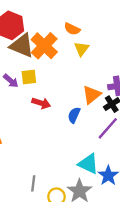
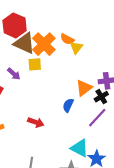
orange semicircle: (72, 29) -> (67, 39), moved
yellow square: (29, 77) -> (35, 64), moved
red arrow: (41, 103) -> (36, 122), moved

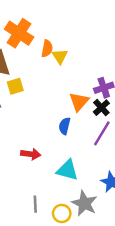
orange semicircle: (67, 39) -> (47, 48), turned -96
orange cross: (44, 44) -> (19, 33), moved
cyan triangle: (80, 148) -> (67, 170), moved

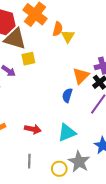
red arrow: (31, 154) -> (33, 129), moved
cyan triangle: (67, 170) -> (67, 133), turned -42
gray line: (35, 204) -> (29, 161), moved

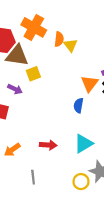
gray line: (29, 161) -> (33, 177), moved

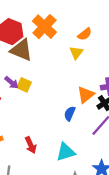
orange semicircle: (59, 39) -> (85, 34), moved, turned 32
yellow square: (33, 74) -> (24, 85), moved, turned 32
red arrow: (48, 145) -> (31, 145), turned 49

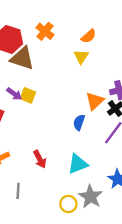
orange cross: (44, 27) -> (45, 31), size x0.7

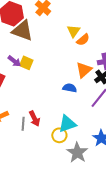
orange semicircle: (89, 36) -> (83, 40), moved
blue semicircle: (79, 122) -> (70, 88), turned 80
gray line: (18, 191) -> (23, 124), moved
yellow circle: (68, 204) -> (59, 135), moved

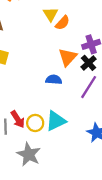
yellow circle: (59, 135) -> (35, 123), moved
gray star: (77, 153) -> (29, 154), moved

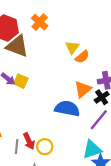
blue semicircle: (54, 80) -> (67, 109), size x1.6
cyan triangle: (56, 121) -> (92, 149), moved

